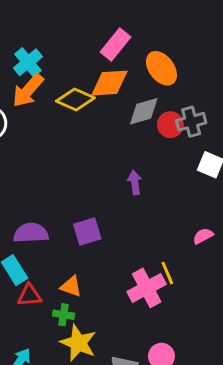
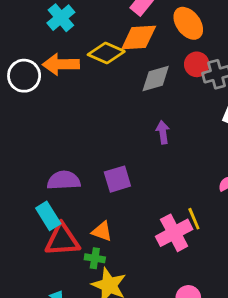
orange arrow: (28, 91) -> (61, 64), moved, turned 48
gray diamond: (144, 111) -> (156, 79), moved
red circle: (170, 125) -> (197, 64), moved
red triangle: (29, 295) -> (62, 240), size x1.5

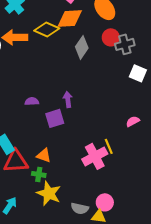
gray diamond: (156, 79) -> (82, 47), turned -40
purple arrow: (163, 132) -> (68, 99), moved
purple semicircle: (64, 180) -> (32, 101), moved, size x0.6

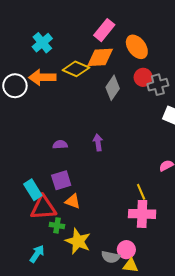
purple square: (55, 118) -> (61, 180), moved
pink cross: (95, 156) -> (142, 214), moved, turned 30
green cross: (39, 174) -> (57, 225), moved
pink circle: (105, 202) -> (126, 250), moved

